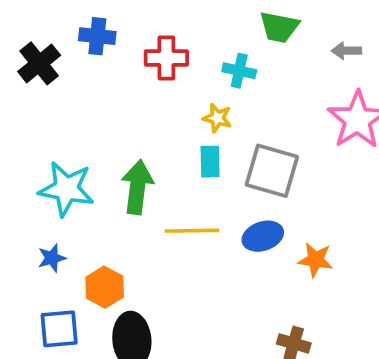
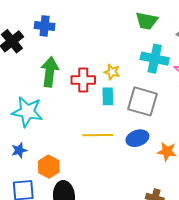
red cross: (166, 58) -> (83, 80), moved
cyan cross: (239, 71) -> (155, 59), moved, size x1.5
green arrow: (137, 187) -> (50, 72), moved

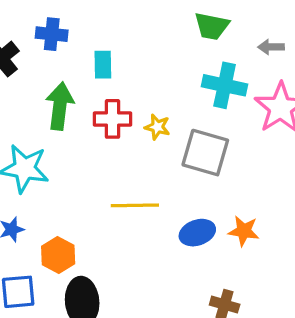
yellow star: (112, 72) -> (157, 127), moved
cyan rectangle: (108, 96) -> (103, 65), moved
blue ellipse: (137, 138) -> (197, 233), moved

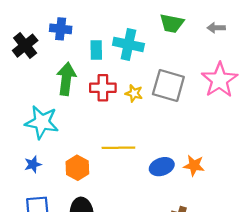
gray arrow: (271, 47) -> (216, 28), moved
cyan cross: (225, 85) -> (128, 44), moved
gray square: (205, 153) -> (168, 86), moved
orange hexagon: (58, 255) -> (77, 168), moved

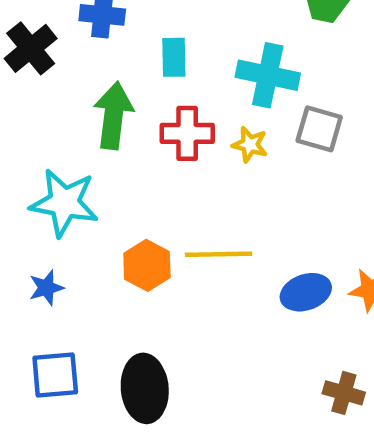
cyan cross: (128, 44) -> (268, 75), moved
gray square: (168, 86) -> (319, 129), size x0.7
orange hexagon: (77, 168) -> (147, 265), moved

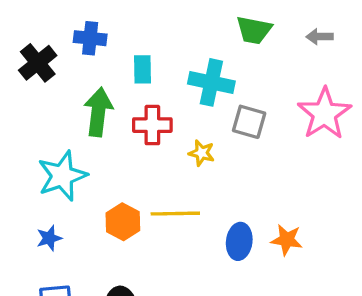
yellow star: (250, 145) -> (202, 153), moved
cyan star: (64, 203) -> (62, 176), turned -30
blue ellipse: (306, 292) -> (239, 241), turned -64

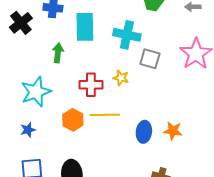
cyan rectangle: (143, 69) -> (85, 27), size x1.6
green arrow: (98, 112) -> (58, 53), size x0.7
red cross: (152, 125) -> (91, 85), moved

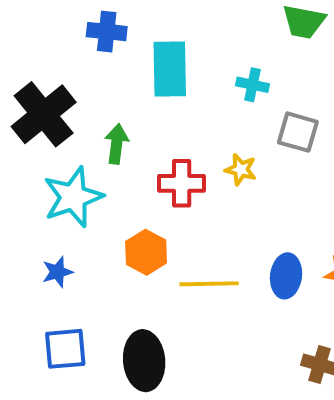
black cross: (21, 23) -> (44, 114), moved, size x1.4
cyan cross: (127, 35) -> (253, 85), size x0.6
green arrow: (58, 53) -> (117, 144), moved
yellow line: (105, 115) -> (209, 284), moved

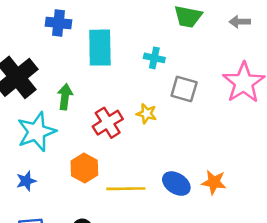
red cross: (182, 183) -> (108, 123), turned -32
blue ellipse: (286, 276) -> (176, 184), turned -64

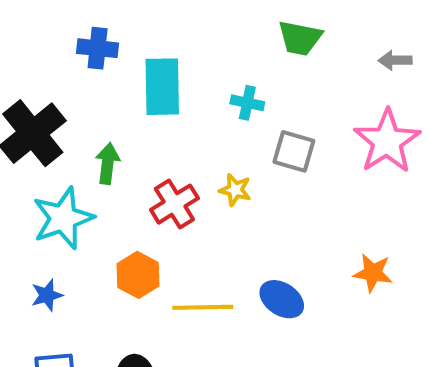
gray arrow: (240, 22) -> (395, 60), moved
orange star: (214, 182) -> (373, 273), moved

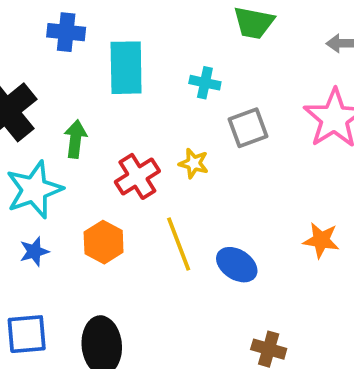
gray square: (294, 151) -> (248, 128), turned -36
blue star: (47, 295) -> (34, 252), moved
yellow line: (203, 307) -> (179, 244), moved, turned 70

